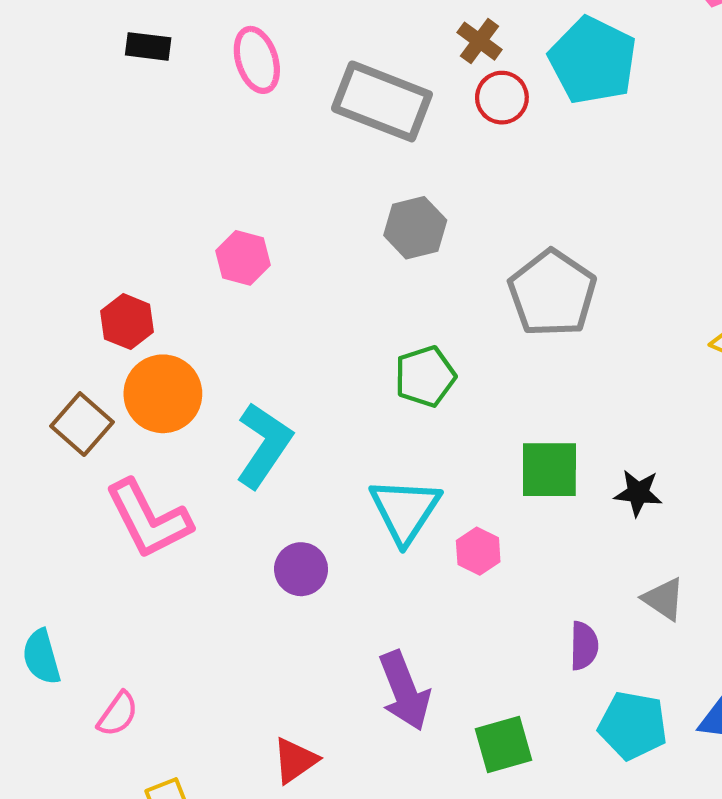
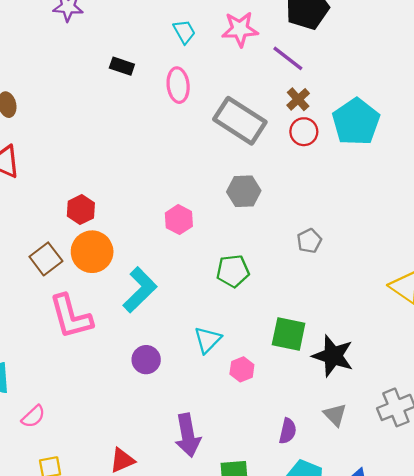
pink hexagon: (243, 258) -> (179, 220), moved
gray pentagon: (552, 293) -> (309, 241), size x0.5
black star: (638, 493) -> (333, 356), size x1.6
cyan triangle: (405, 510) -> (208, 340), size x0.7

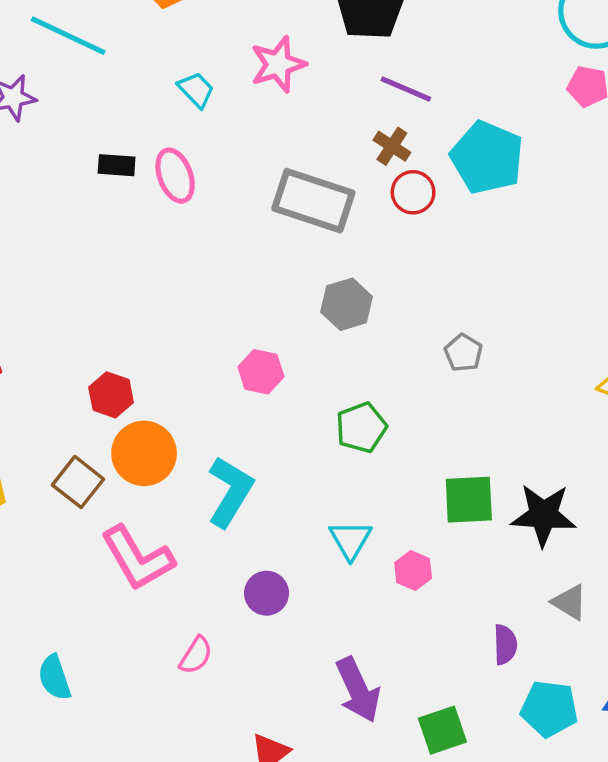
purple line: (288, 58) -> (406, 89), moved
pink ellipse: (178, 85) -> (175, 176), moved
pink semicircle: (33, 416) -> (196, 655), moved

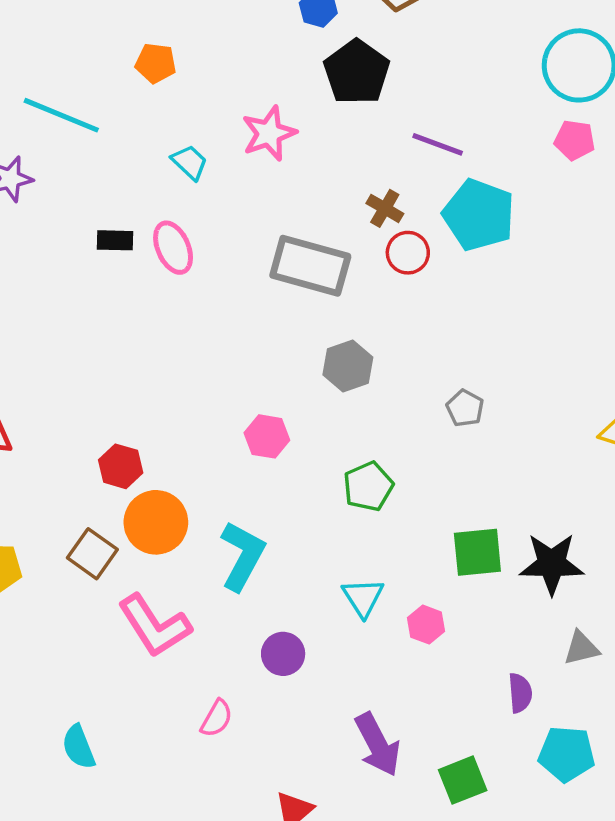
purple line: (406, 89) -> (438, 144), moved
gray triangle: (569, 602) -> (581, 648), turned -42

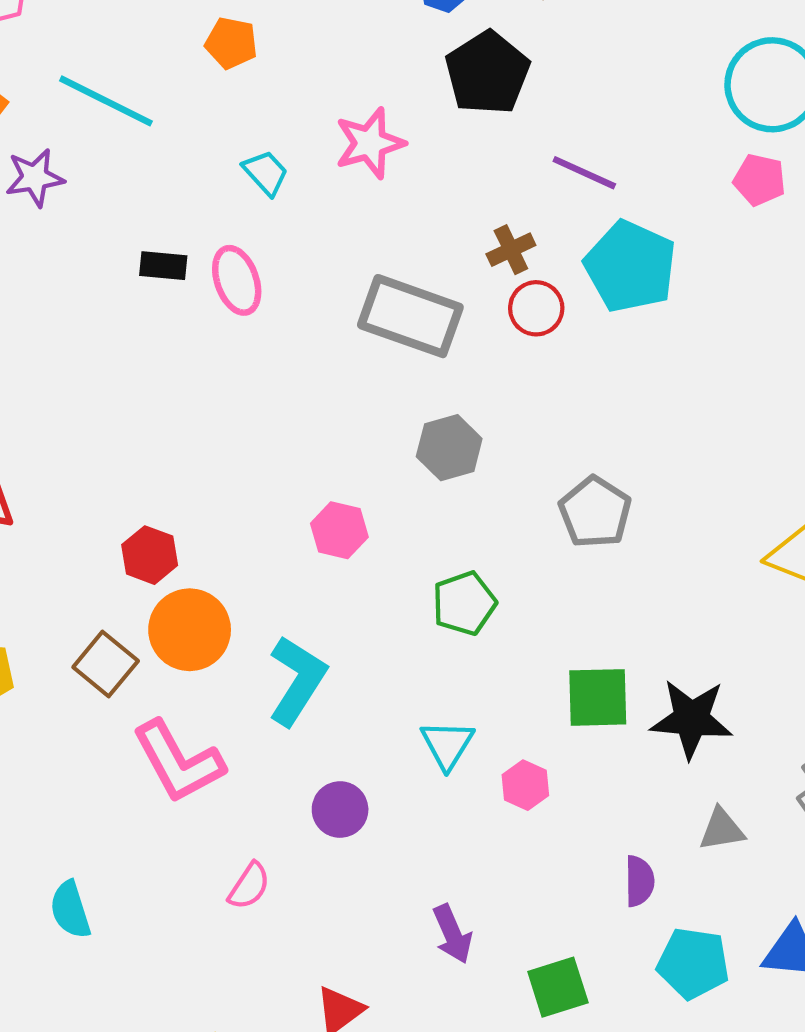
brown cross: (385, 208) -> (511, 250), turned 30
gray pentagon: (465, 408) -> (595, 512), size x1.5
purple arrow: (378, 745) -> (452, 934), size x0.7

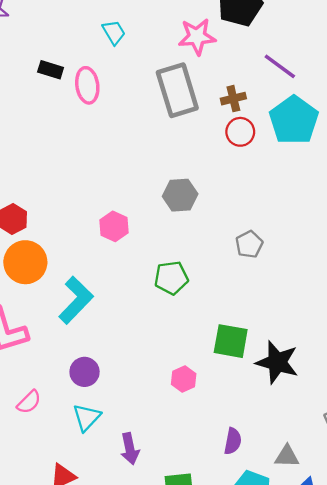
pink star: (370, 143) -> (197, 37), moved
gray rectangle: (410, 316) -> (177, 90), moved, turned 42
gray pentagon: (595, 512) -> (249, 244), size x0.7
cyan triangle: (447, 745) -> (87, 417), moved
gray triangle: (722, 830) -> (287, 456), moved

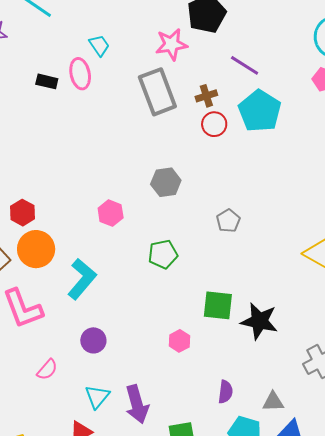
pink ellipse: (87, 85) -> (80, 74), moved
cyan triangle: (87, 417) -> (97, 397), moved
purple arrow: (130, 449) -> (137, 404), size x1.4

